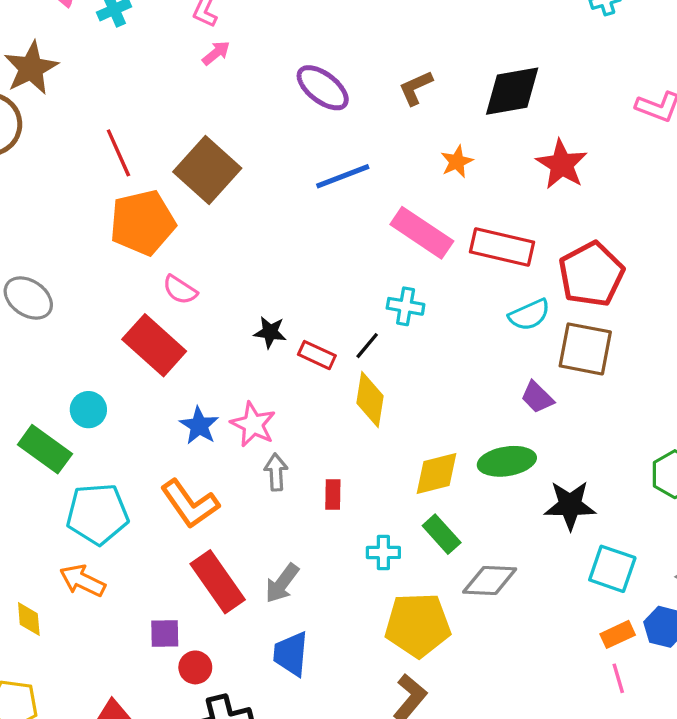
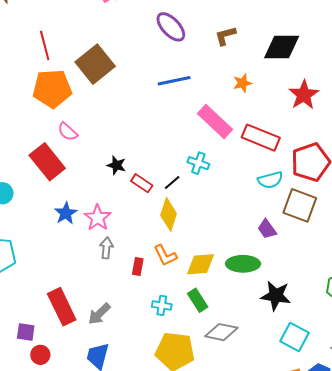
orange L-shape: (190, 504) -> (165, 255), moved, size x0.7

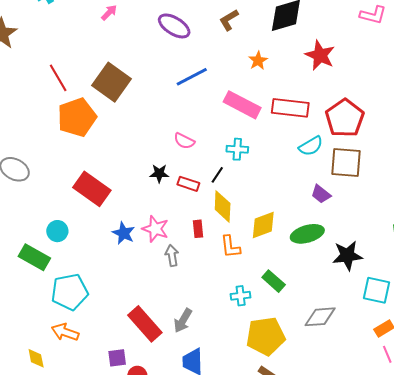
pink semicircle: (68, 132) -> (184, 141), moved
orange L-shape: (165, 255) -> (230, 247), turned 35
yellow diamond: (201, 264) -> (263, 225), moved
red rectangle: (138, 266) -> (198, 229), moved
gray diamond: (221, 332) -> (320, 317), moved

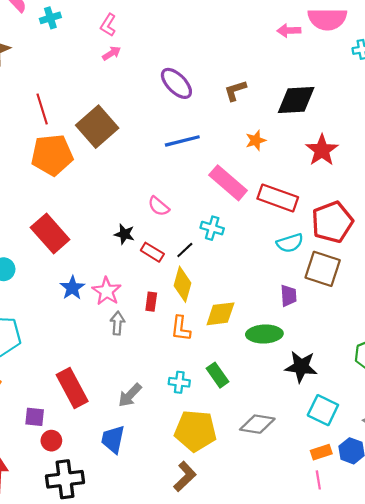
purple trapezoid: (321, 194) -> (289, 296), turned -145
gray arrow: (183, 321) -> (130, 395), moved

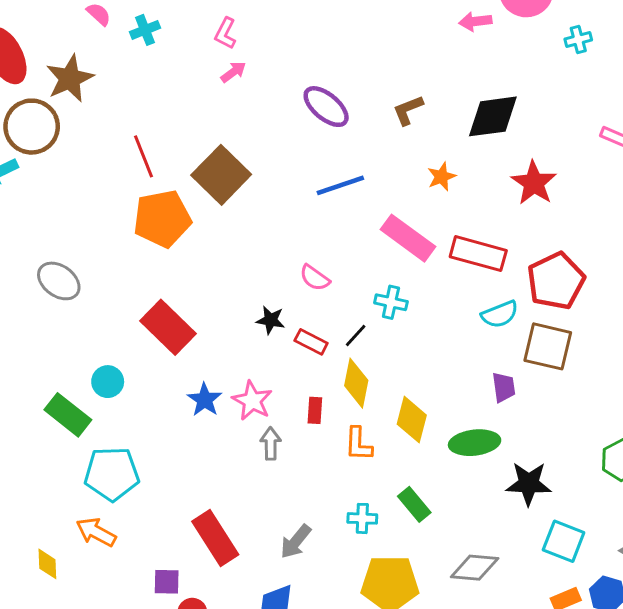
yellow diamond: (220, 314) -> (412, 420), turned -64

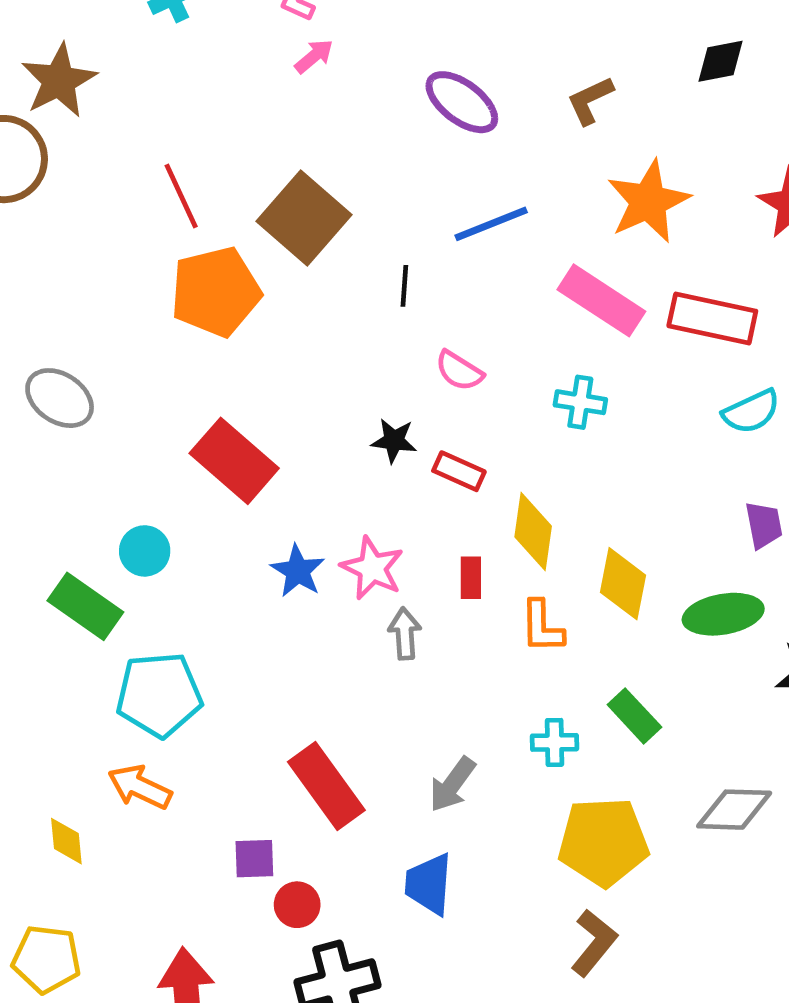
black diamond: (493, 116) -> (720, 61), moved, size x0.6
orange star: (442, 177) -> (648, 201), size x1.8
black line: (356, 335) -> (404, 286), moved, turned -35

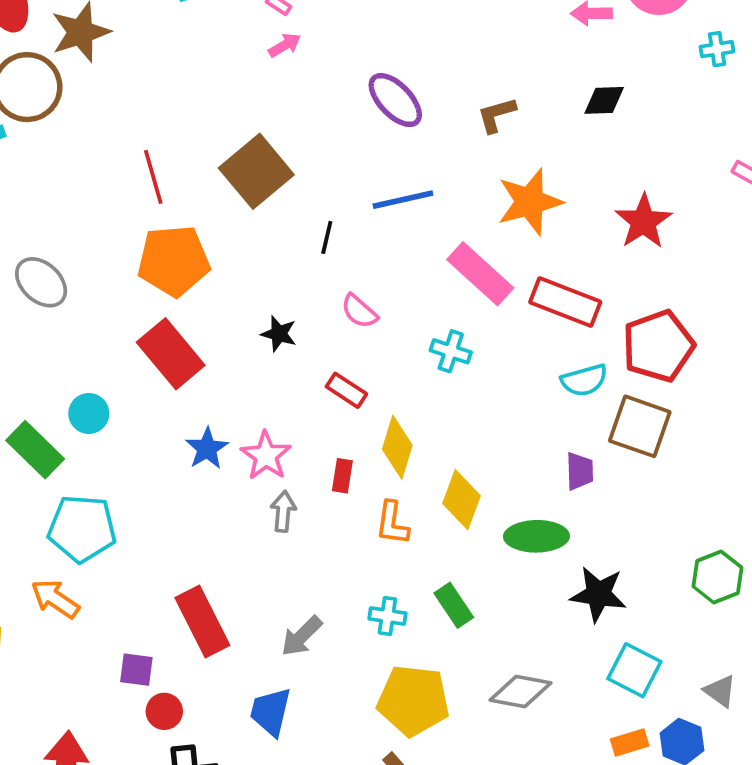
red line: (181, 196) -> (153, 177), moved
orange pentagon: (216, 292) -> (174, 261), moved
black star: (394, 441) -> (279, 334), moved

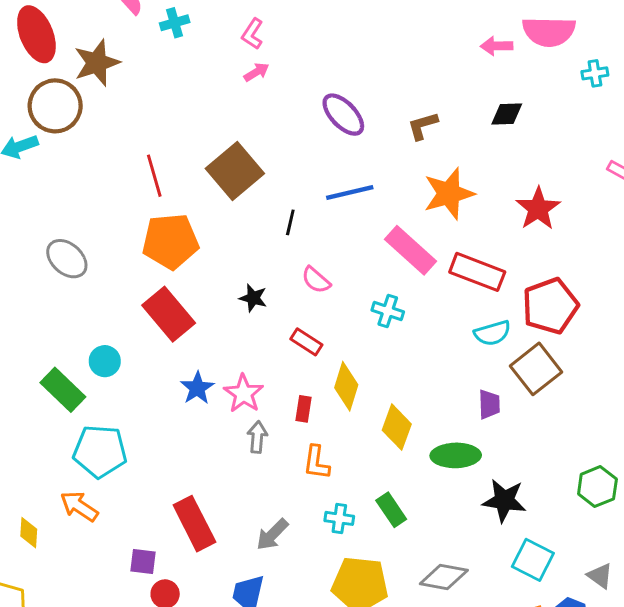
brown square: (640, 426) -> (536, 369), turned 33
orange L-shape: (392, 523) -> (316, 462), moved

